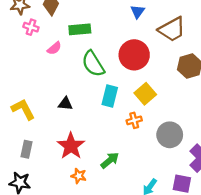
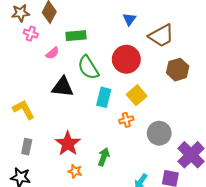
black triangle: (65, 104) -> (63, 87), moved, size x1.6
green arrow: (110, 160) -> (104, 157), turned -30

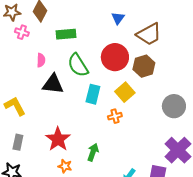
pink semicircle: (52, 53) -> (41, 60), moved, turned -48
brown hexagon: (178, 70) -> (144, 66), moved
gray circle: (159, 133) -> (174, 106), moved

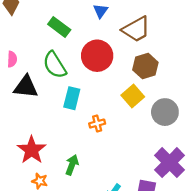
green rectangle: (66, 34) -> (59, 27), moved, turned 42
brown hexagon: (144, 66) -> (145, 66), moved
yellow square: (125, 92) -> (133, 96), moved

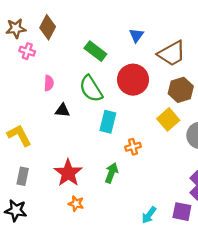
black triangle: (26, 87) -> (62, 110), size x0.6
green arrow: (72, 165) -> (111, 173), moved

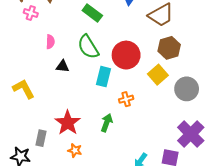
red circle: (133, 80) -> (126, 55), moved
gray rectangle: (23, 176) -> (41, 138), moved

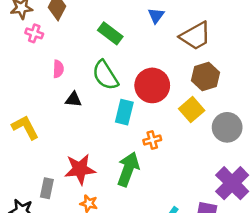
red star: (68, 123) -> (80, 169), turned 30
green arrow: (107, 123) -> (128, 169), size x1.5

